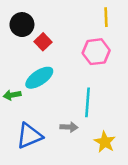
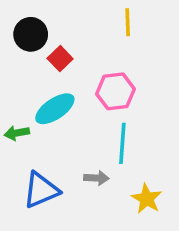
yellow line: (106, 17) -> (128, 22), moved
pink hexagon: (96, 52) -> (115, 91), moved

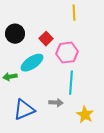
black circle: (31, 34) -> (15, 34), moved
red square: (60, 59) -> (46, 39), moved

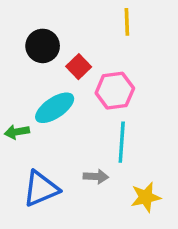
black circle: (15, 34) -> (43, 46), moved
yellow star: (85, 115) -> (146, 197), turned 30

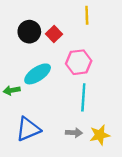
red square: (79, 67) -> (54, 34), moved
gray arrow: (96, 177) -> (74, 133), moved

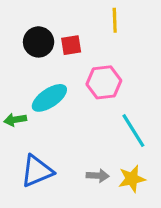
red square: (54, 34) -> (71, 45), turned 35
cyan line: (83, 97) -> (133, 131), moved, turned -36

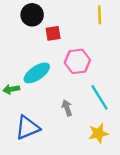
yellow line: (115, 20) -> (100, 15), moved
black circle: (39, 42) -> (32, 15), moved
gray arrow: (98, 176) -> (67, 108), moved, turned -112

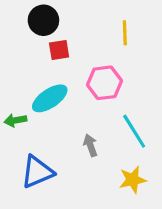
yellow line: (100, 15) -> (125, 33), moved
red square: (53, 33) -> (59, 50), moved

